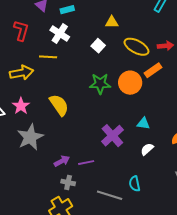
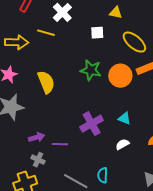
white square: (98, 46) -> (97, 33), turned 32

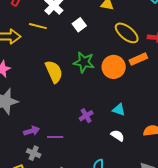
white square: (97, 33) -> (79, 25), moved, turned -32
yellow semicircle: (46, 82) -> (54, 72), moved
purple cross: (92, 124) -> (86, 116), size x0.6
white semicircle: (122, 144) -> (118, 136), turned 64

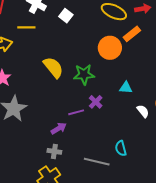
green star: (84, 62) -> (84, 74), moved
purple arrow: (32, 131) -> (59, 128), moved
white semicircle: (118, 136) -> (143, 111), moved, turned 32
purple line: (55, 137) -> (76, 112), moved

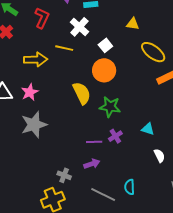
orange circle: (110, 48) -> (104, 70), moved
purple arrow: (59, 128) -> (92, 164), moved

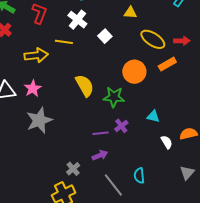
orange circle: (104, 70) -> (134, 72), moved
gray cross: (64, 175) -> (73, 169), turned 32
gray line: (103, 195) -> (113, 185), turned 30

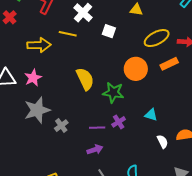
white square: (105, 36) -> (109, 31), turned -32
yellow ellipse: (153, 39) -> (157, 38), turned -65
gray cross: (73, 169) -> (61, 126), moved

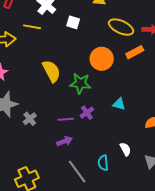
yellow ellipse: (157, 38) -> (121, 27), turned 55
white semicircle: (163, 142) -> (125, 149), moved

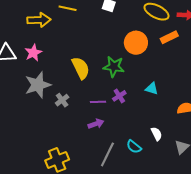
yellow semicircle: (51, 71) -> (81, 68), moved
cyan semicircle: (103, 163) -> (134, 147), turned -49
gray line: (77, 171) -> (107, 154), turned 60

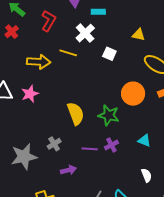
gray star: (38, 85) -> (24, 157), moved
purple arrow: (96, 124) -> (68, 170), moved
white semicircle: (157, 134) -> (146, 175), moved

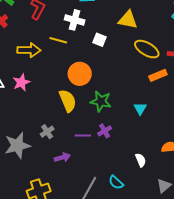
white cross: (85, 33) -> (75, 20), turned -30
yellow triangle: (138, 35) -> (128, 20), size x1.5
orange circle: (133, 94) -> (80, 74), moved
cyan triangle: (144, 141) -> (140, 109), moved, turned 40

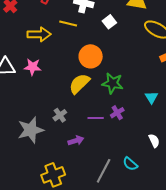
white square: (100, 40) -> (109, 22), turned 32
pink star: (21, 82) -> (33, 67), turned 30
yellow semicircle: (68, 101) -> (79, 84), turned -110
cyan triangle: (140, 109) -> (152, 97), moved

